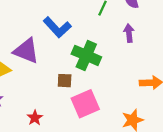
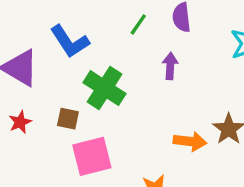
red star: (35, 118) -> (20, 122), moved

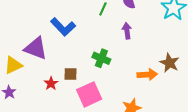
green cross: (105, 88) -> (101, 58), moved, size x0.7
red star: (20, 122) -> (51, 83), moved

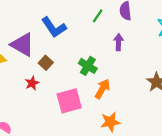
brown square: (70, 74) -> (46, 63), moved, turned 32
orange arrow: (147, 75) -> (102, 89), moved, turned -66

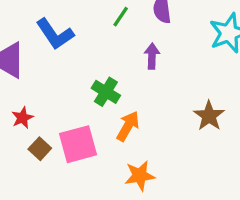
brown square: (46, 63) -> (40, 149), moved

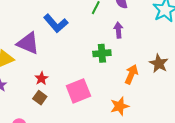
green cross: (106, 92) -> (102, 53), moved, turned -30
orange arrow: (128, 126) -> (131, 74), moved
brown square: (40, 149) -> (40, 98), moved

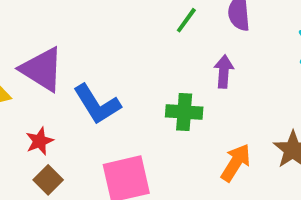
blue L-shape: (56, 23) -> (97, 104), moved
red star: (41, 78) -> (40, 141), moved

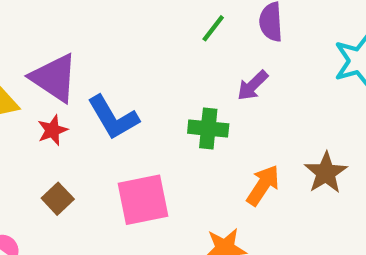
purple arrow: (224, 72) -> (253, 85), turned -140
red star: (40, 141) -> (52, 130), moved

